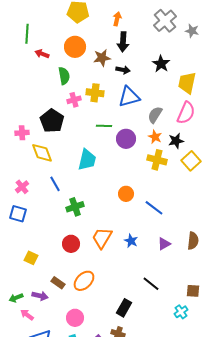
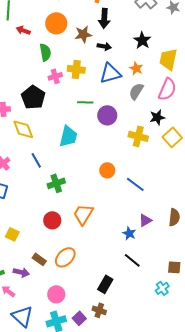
orange star: (155, 137) -> (136, 68), moved
blue star: (131, 241) -> (129, 233), moved

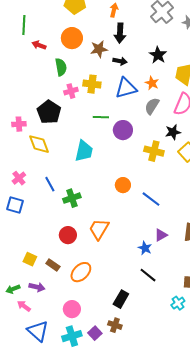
blue line: (36, 160) -> (50, 184), moved
yellow square: (12, 234) -> (30, 259), moved
brown rectangle: (39, 259) -> (53, 265), moved

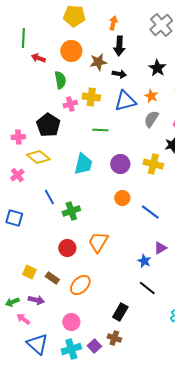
purple circle: (123, 130) -> (120, 164), moved
yellow diamond: (39, 144) -> (38, 157), turned -30
pink cross: (19, 178) -> (17, 175), moved

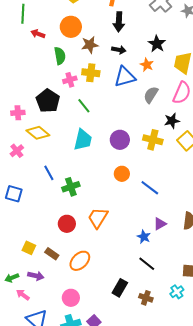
brown star: (98, 62) -> (90, 45), moved
orange star: (151, 96) -> (147, 65), moved
green line: (100, 130) -> (84, 106), moved, turned 49
brown cross: (114, 338) -> (146, 298), moved

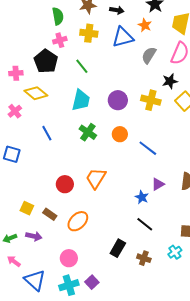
pink cross: (70, 80) -> (60, 40), moved
green cross: (71, 187) -> (88, 132), moved, turned -36
pink arrow: (23, 295) -> (14, 261), moved

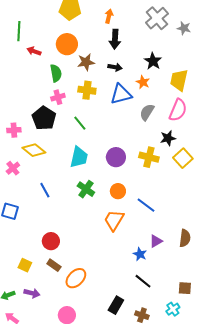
orange trapezoid: (96, 178) -> (114, 220), moved
red circle: (65, 184) -> (51, 241), moved
brown rectangle: (50, 214) -> (54, 265), moved

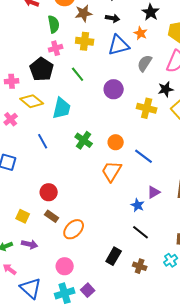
cyan trapezoid: (79, 157) -> (62, 108), moved
purple circle: (116, 157) -> (114, 89), moved

